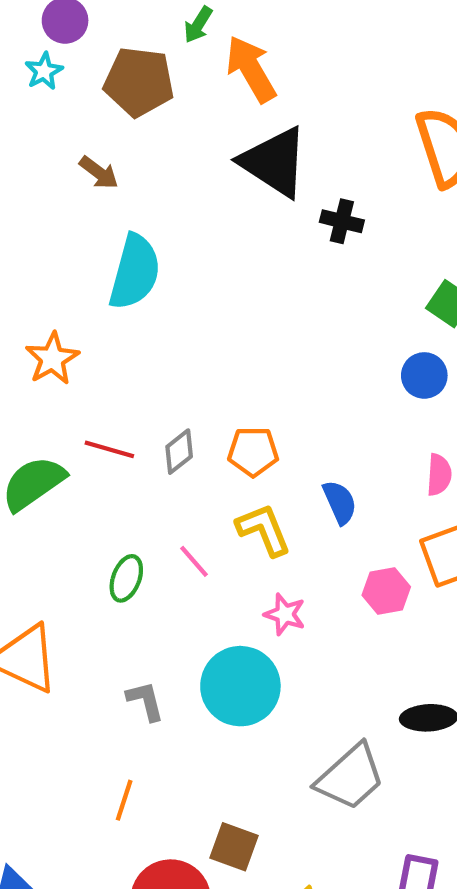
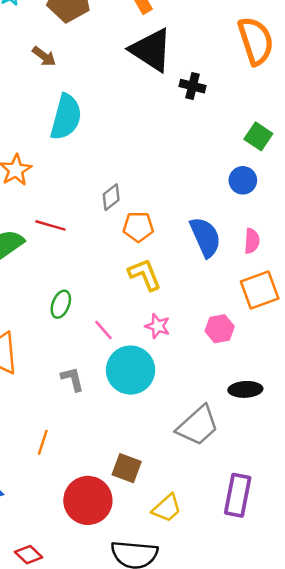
gray diamond: (179, 452) -> (111, 197), moved
blue semicircle: (340, 502) -> (205, 237), moved, size x1.5
pink line: (194, 561) -> (103, 330), moved
pink hexagon: (386, 591) -> (220, 329), moved
orange line: (124, 800) -> (43, 442), moved

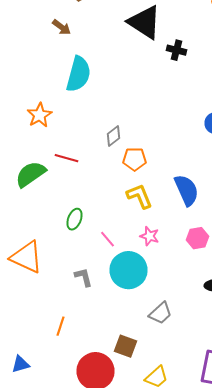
blue semicircle: (205, 237) -> (186, 190), moved
gray trapezoid: (198, 426) -> (160, 313), moved, size x0.7

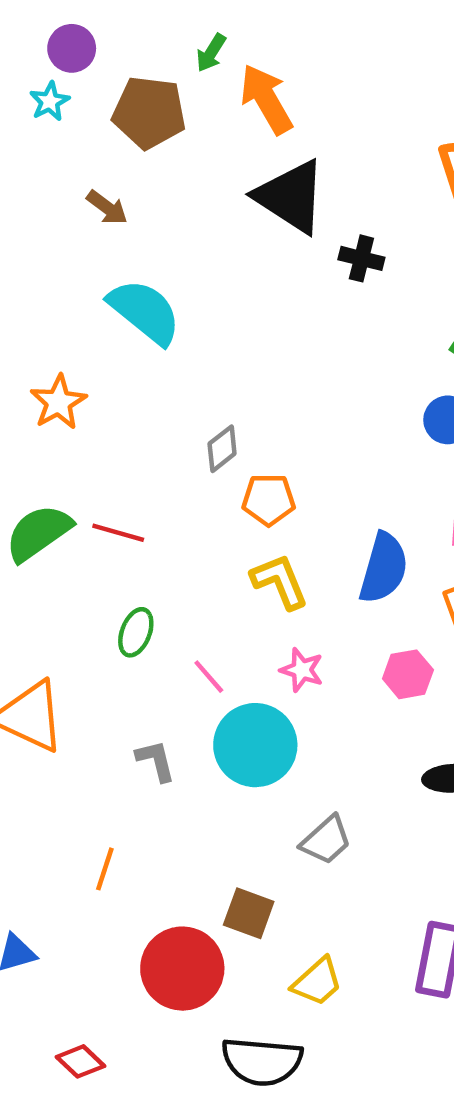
cyan semicircle: (78, 74) -> (145, 312), turned -66
red line: (66, 158) -> (118, 533), moved
blue semicircle: (186, 190) -> (384, 568), turned 40

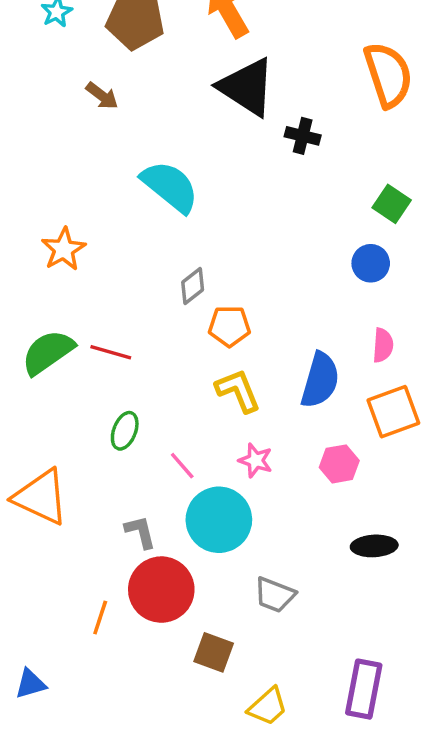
cyan semicircle: (145, 312) -> (170, 186), moved
gray trapezoid: (326, 840) -> (275, 595), turned 63
red circle: (182, 969) -> (161, 590), moved

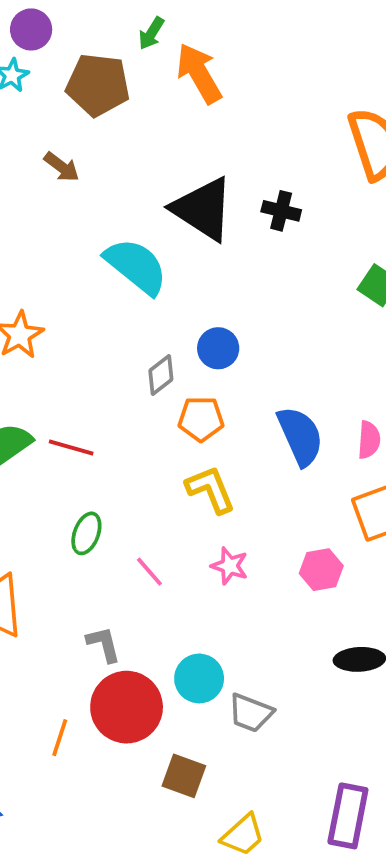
black triangle: (247, 87) -> (203, 209), moved
blue circle: (371, 263) -> (218, 348), moved
blue semicircle: (320, 380) -> (300, 436), moved, turned -40
cyan circle: (219, 520) -> (199, 678), moved, size x0.7

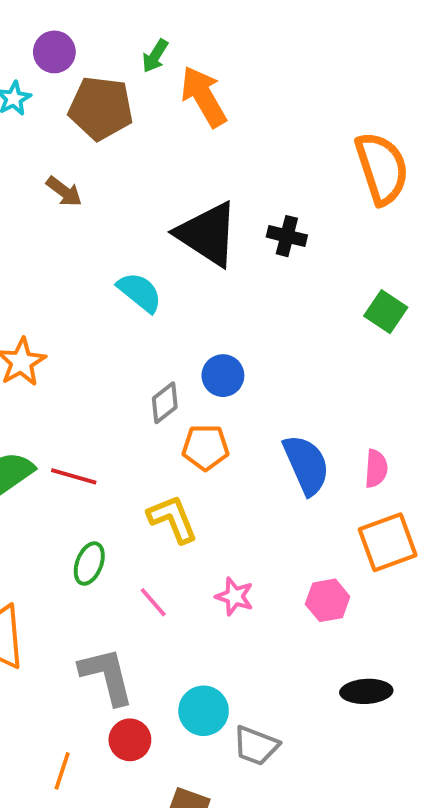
purple circle: (31, 29) -> (54, 52), moved
cyan semicircle: (136, 266) -> (140, 292), size x0.7
yellow L-shape: (211, 490) -> (173, 519), moved
gray L-shape: (104, 644) -> (107, 676), size x1.6
red circle: (127, 707) -> (130, 740), size x0.6

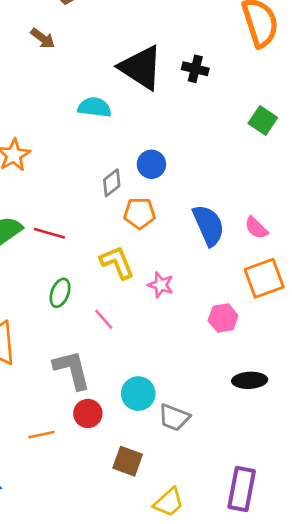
cyan semicircle: (140, 292) -> (94, 107), turned -32
pink semicircle: (376, 469) -> (256, 228), turned 130
pink star: (235, 596) -> (161, 285), moved
orange line: (62, 771) -> (41, 435), turned 60

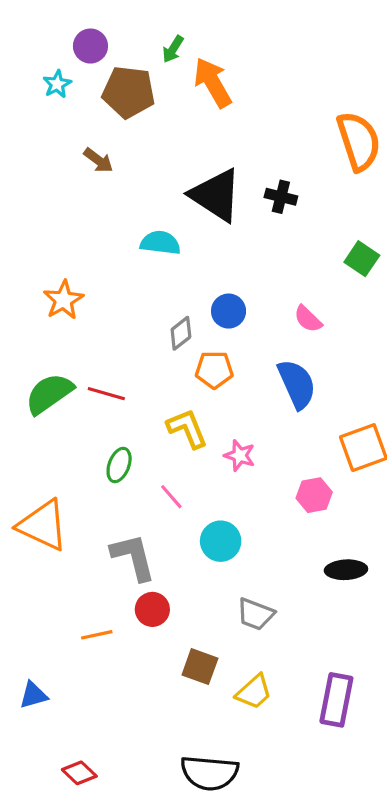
pink semicircle: (256, 228) -> (308, 319), moved
cyan circle: (138, 394) -> (221, 541), moved
yellow trapezoid: (169, 502) -> (254, 692), moved

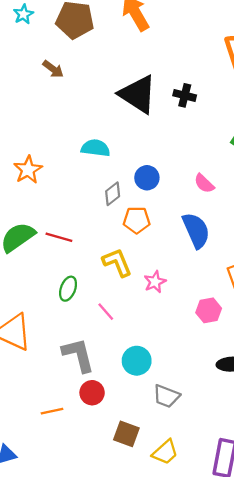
cyan semicircle: (160, 243) -> (95, 148), moved
pink star: (240, 455) -> (155, 282), turned 30
cyan circle: (221, 541) -> (137, 361), moved

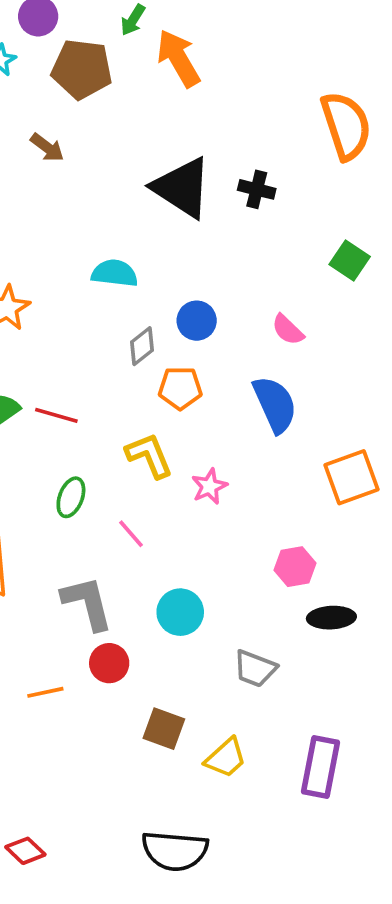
pink hexagon: (209, 310) -> (295, 567), moved
gray trapezoid: (166, 396) -> (255, 669), moved

